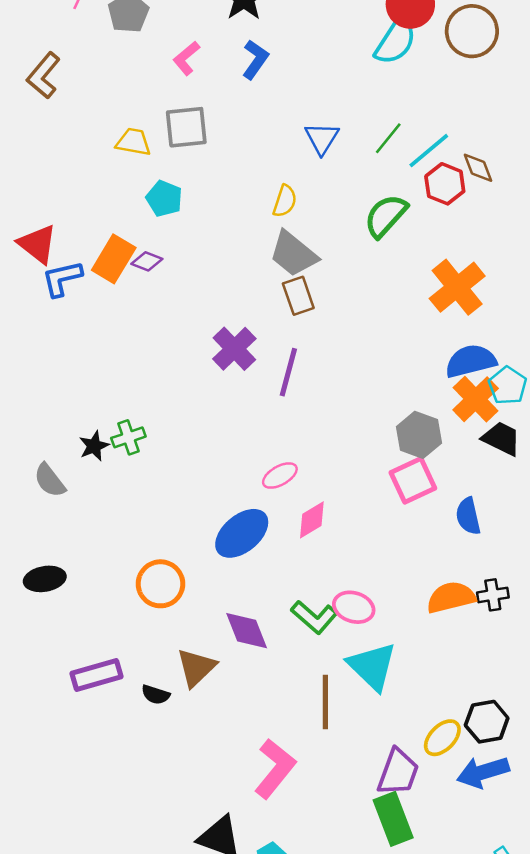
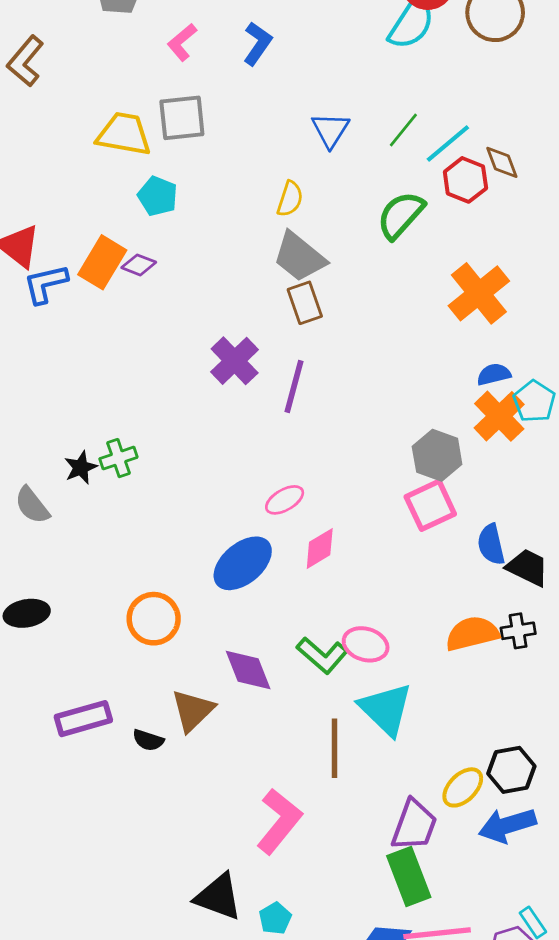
yellow trapezoid: (133, 142) -> (124, 134), size x1.4
blue semicircle: (471, 361) -> (494, 374), size x0.6
black trapezoid: (501, 439) -> (528, 567), moved

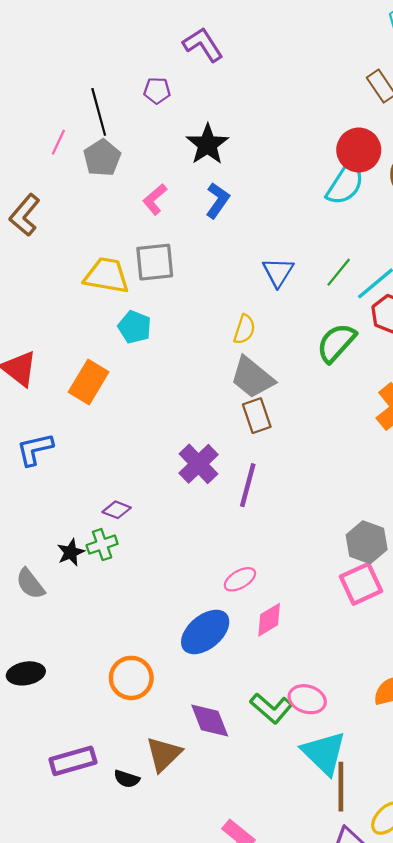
purple diamond: (139, 265) -> (117, 510), moved
blue L-shape: (46, 284) -> (35, 449), moved
brown line: (334, 748) -> (341, 787), moved

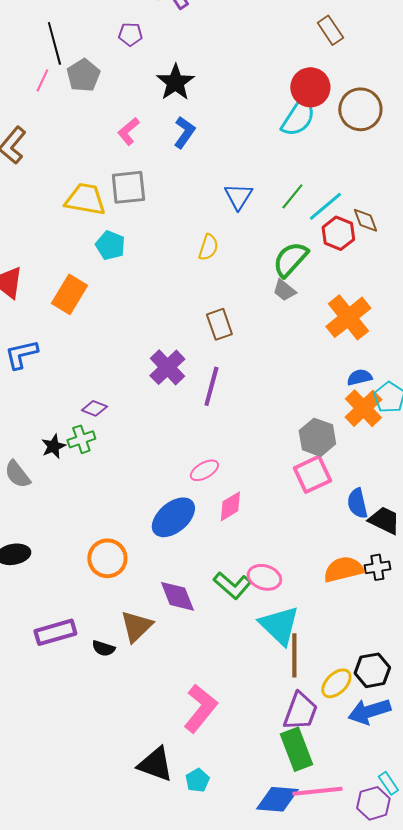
black line: (99, 112) -> (54, 43), moved
gray pentagon: (102, 158) -> (83, 75), moved
gray trapezoid: (252, 378) -> (284, 290), moved, size x0.6

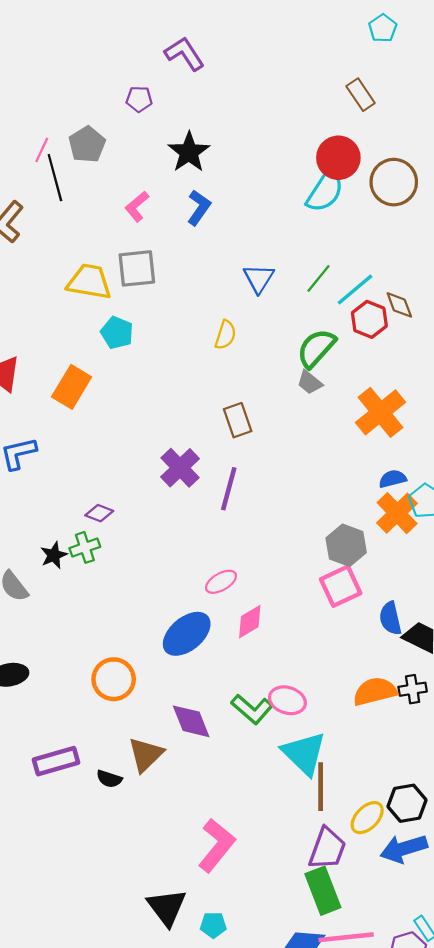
black line: (54, 43) -> (55, 178), moved
black triangle: (155, 764) -> (167, 907), turned 33
cyan pentagon: (197, 780) -> (213, 925), turned 30

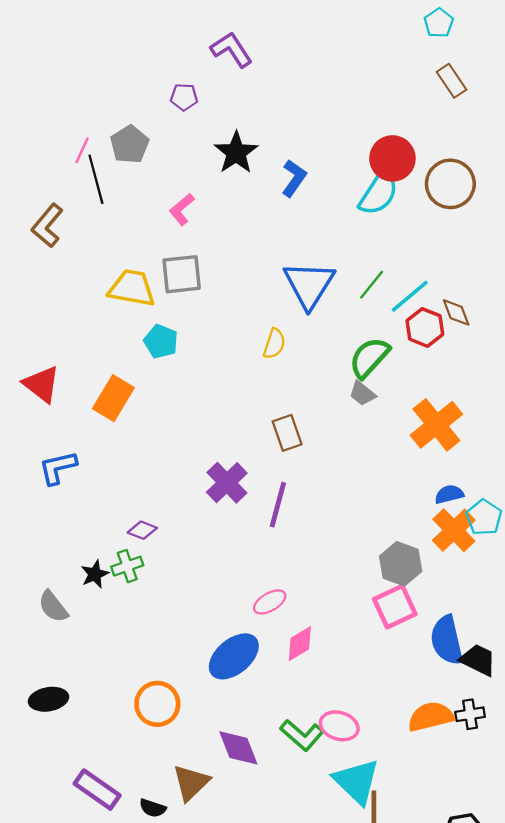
brown rectangle: (361, 95) -> (452, 81), moved
blue L-shape: (199, 208) -> (294, 178), moved
blue triangle: (259, 278) -> (309, 285), size x1.6
blue semicircle: (390, 618) -> (447, 640), size x1.4
purple rectangle: (56, 761) -> (97, 790), turned 51

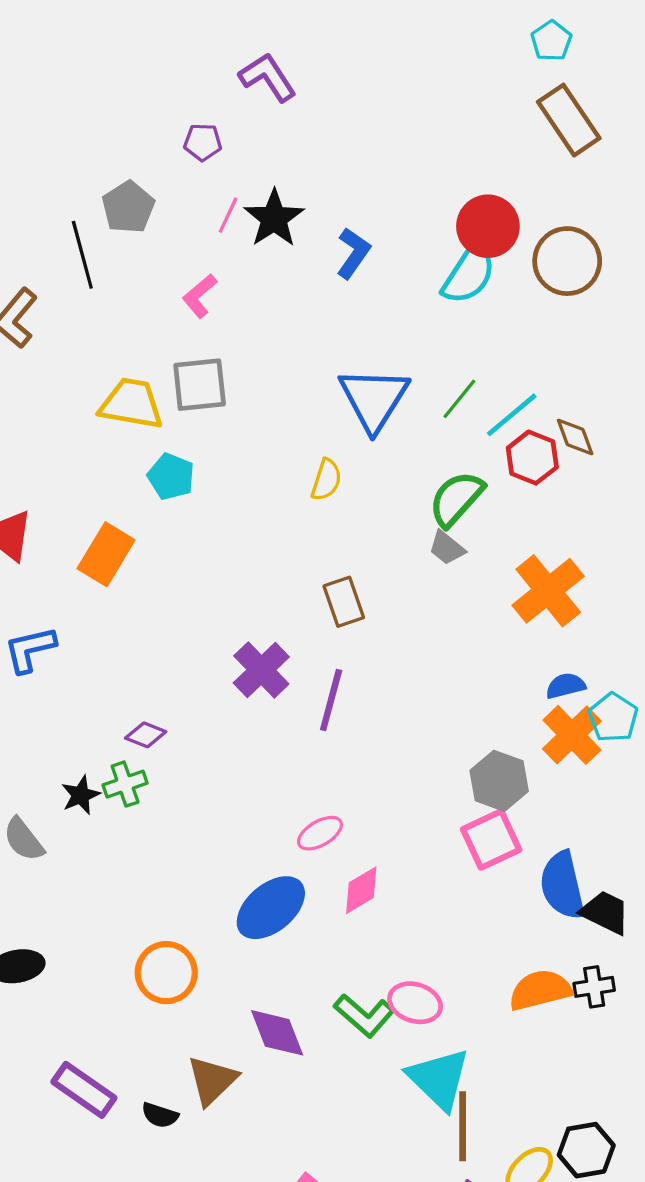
brown rectangle: (452, 81) -> (569, 120), size x1.5
pink line: (82, 150) -> (228, 215), moved

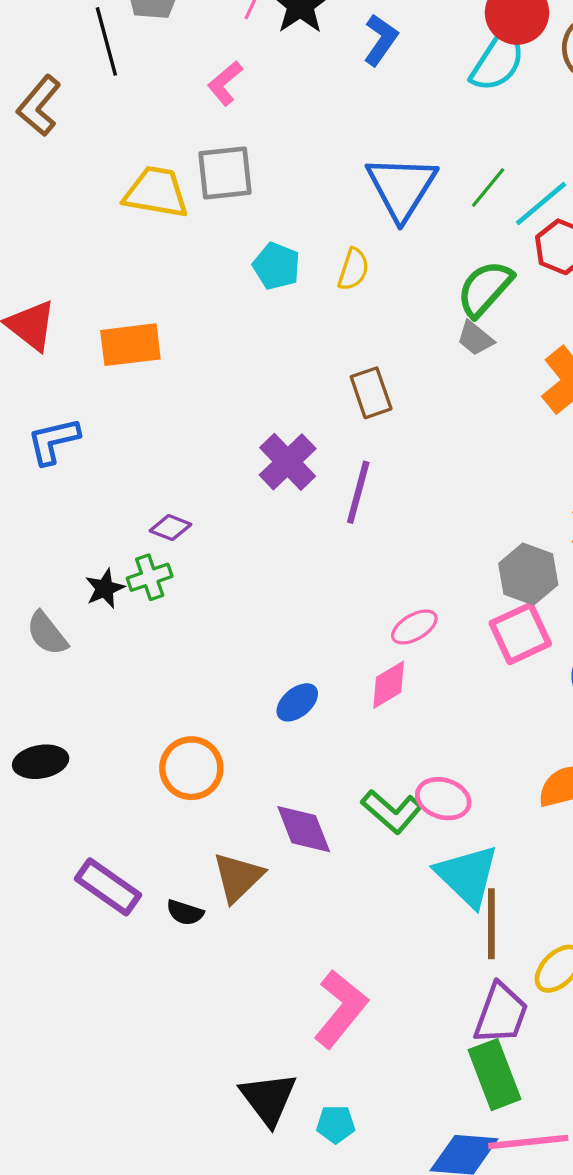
cyan pentagon: (171, 477) -> (276, 266), moved
orange rectangle: (106, 554) -> (130, 345), turned 52
pink ellipse: (320, 833) -> (414, 627), moved
blue ellipse: (271, 908) -> (297, 702), size x0.6

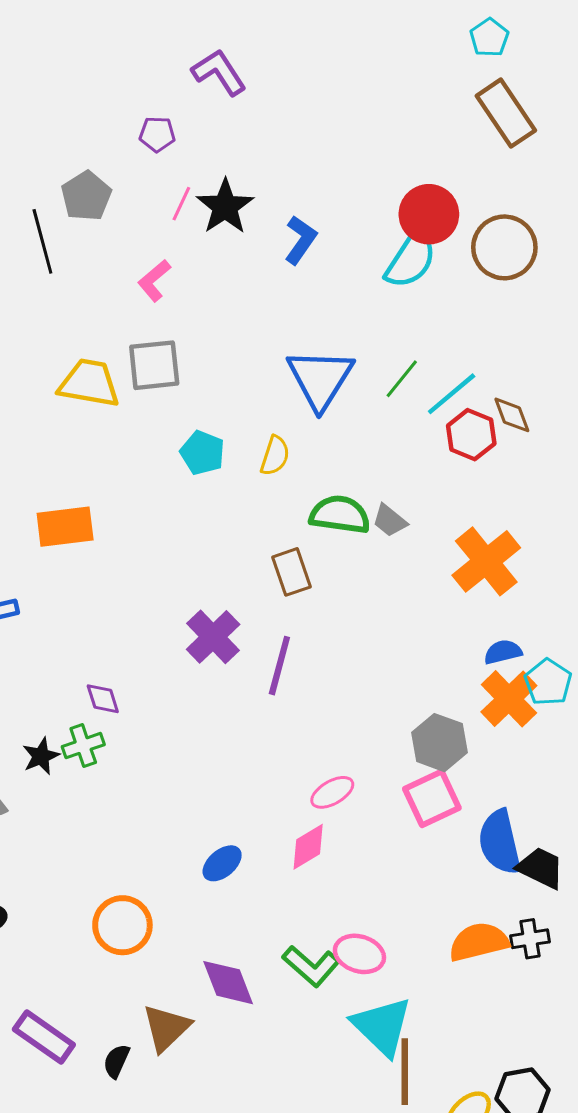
green semicircle: (485, 289) -> (340, 515), moved, turned 56
purple diamond: (171, 528) -> (103, 699), turned 51
black semicircle: (185, 913) -> (116, 1061), turned 96

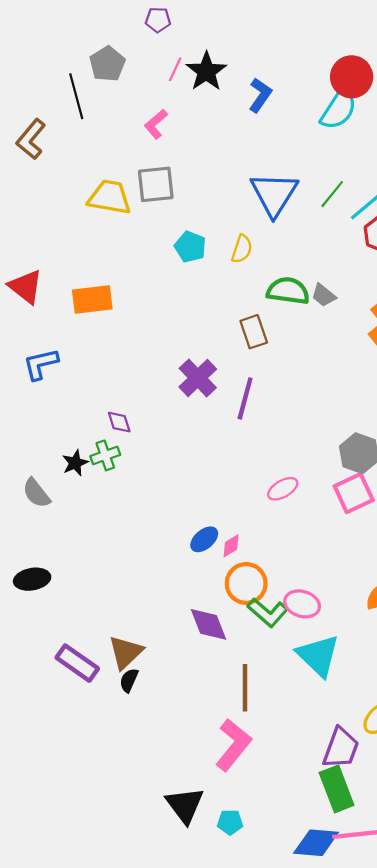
pink diamond: (308, 847) -> (231, 546), moved, size x0.7
orange circle: (122, 925) -> (246, 583), moved
brown triangle: (166, 1028) -> (126, 652), moved
brown line: (405, 1072) -> (245, 688), moved

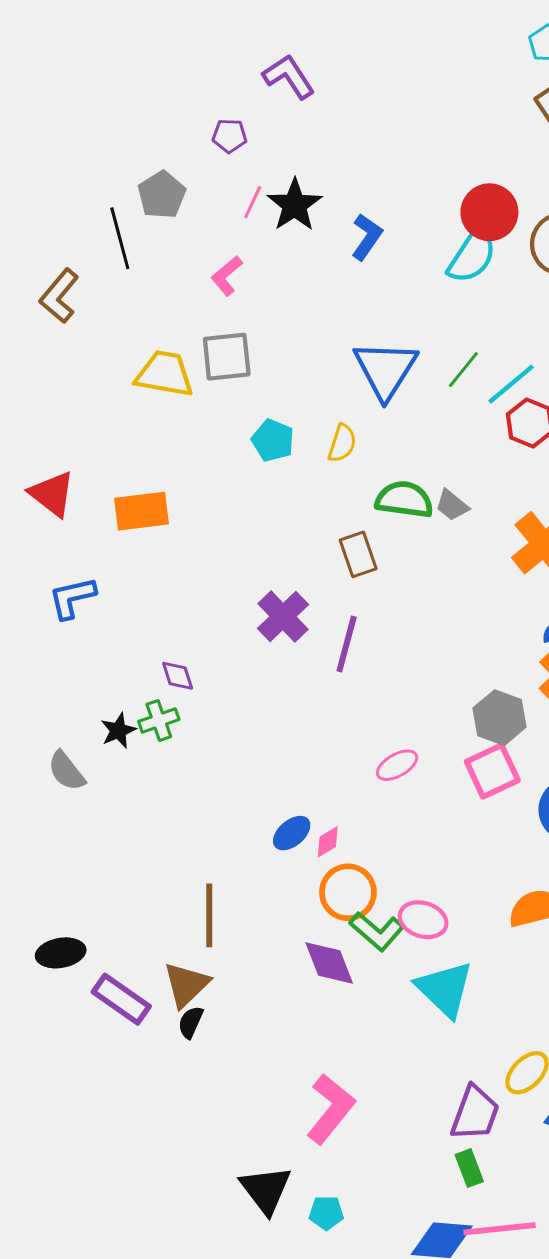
black ellipse: (32, 579) -> (61, 953), moved
purple diamond: (208, 624) -> (329, 963), moved
brown line: (245, 688) -> (209, 915), moved
green rectangle: (337, 789) -> (469, 1168), size x0.6

